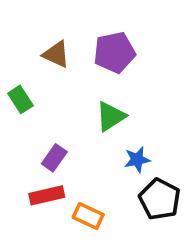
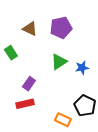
blue star: (137, 160) -> (82, 68), moved
orange rectangle: (88, 216) -> (63, 120), moved

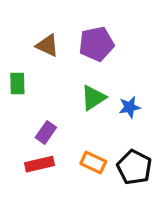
green rectangle: (11, 53) -> (17, 83), turned 32
orange rectangle: (63, 120) -> (93, 162), moved

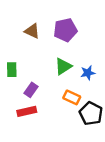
green rectangle: (17, 83) -> (12, 70), moved
orange rectangle: (93, 162) -> (72, 97), moved

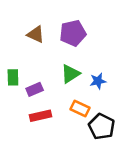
purple rectangle: (31, 90) -> (35, 89), moved, turned 32
red rectangle: (27, 111) -> (40, 116), moved

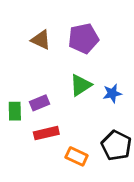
green rectangle: (13, 77) -> (15, 111), moved
orange rectangle: (80, 109) -> (77, 156), moved

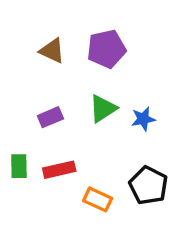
purple rectangle: (40, 103) -> (50, 117), moved
green rectangle: (15, 111) -> (19, 166), moved

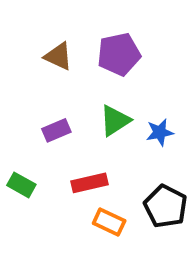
green rectangle: (19, 166) -> (21, 185), turned -60
red rectangle: (59, 170) -> (90, 183), moved

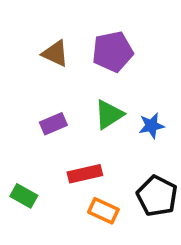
green rectangle: (21, 185) -> (24, 196), moved

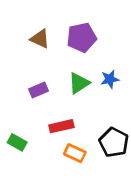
blue star: (152, 126) -> (110, 79), moved

